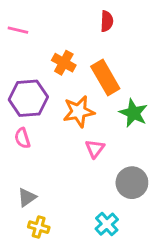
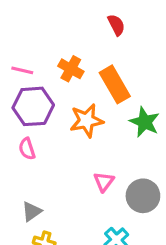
red semicircle: (107, 21) -> (116, 25), turned -30
pink line: (18, 30) -> (22, 70), moved
pink triangle: (95, 149) -> (104, 182), moved

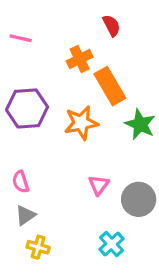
orange cross: (71, 69) -> (80, 59), moved, turned 35
pink line: (22, 70) -> (21, 38), moved
pink semicircle: (27, 149) -> (21, 182), moved

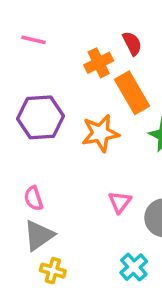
red semicircle: (111, 26) -> (132, 43), moved
gray triangle: (25, 215) -> (39, 235), size x1.4

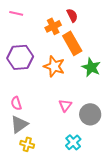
orange star: (100, 133) -> (54, 66), turned 30

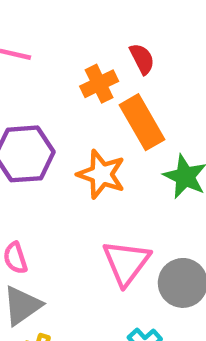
pink triangle: (65, 105) -> (126, 263), size x1.6

